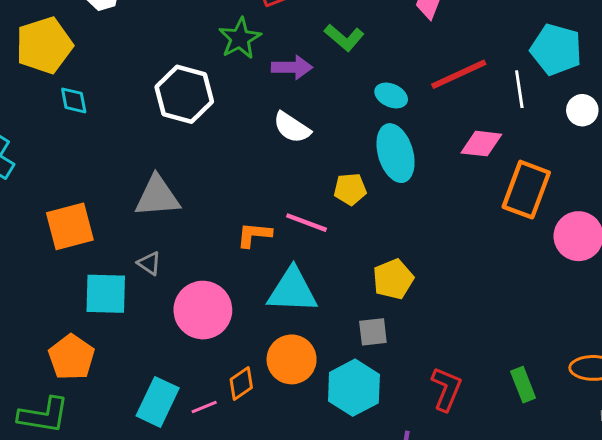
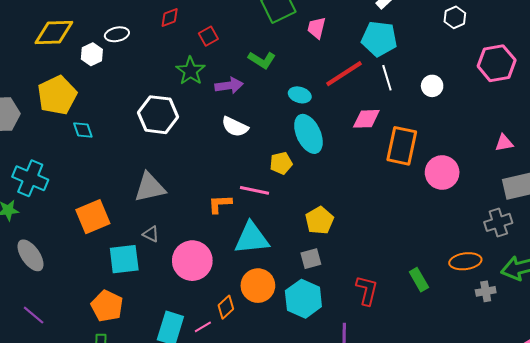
cyan pentagon: (556, 49) -> (379, 39), moved

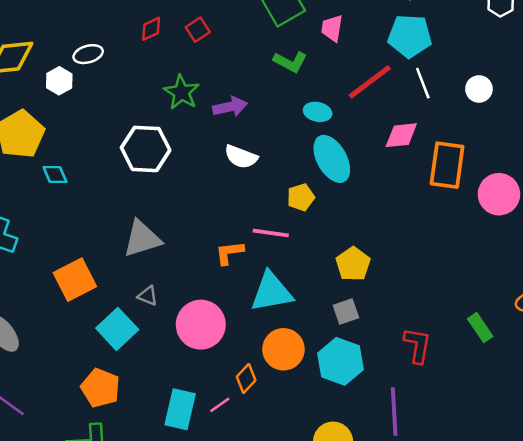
red square: (208, 36) -> (198, 30), moved
green L-shape: (262, 60) -> (290, 62), moved
cyan square: (124, 259) -> (117, 329), turned -32

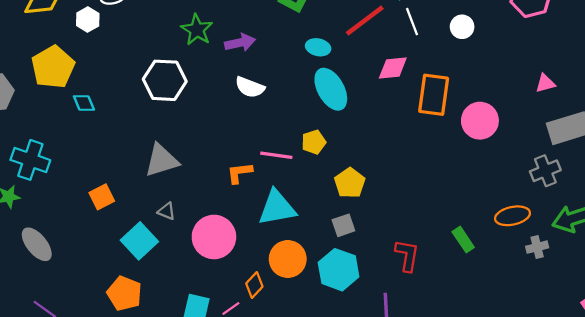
yellow pentagon: (301, 197) -> (314, 142), moved
orange square: (75, 280) -> (102, 197), size x0.7

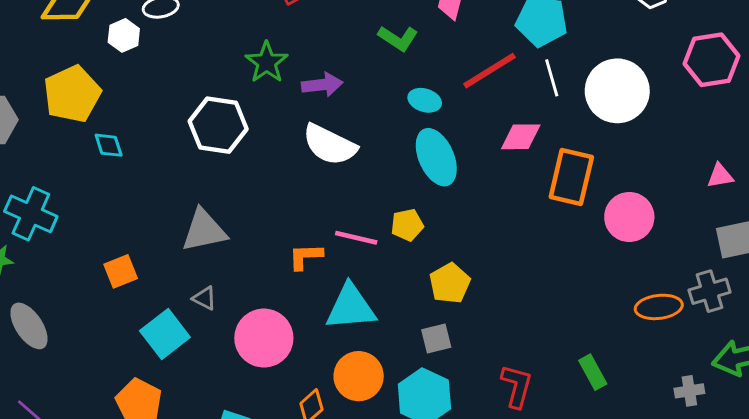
white circle: (462, 27) -> (617, 91), size x2.0
white semicircle: (250, 87) -> (330, 145), size x1.4
orange ellipse: (513, 216) -> (659, 307), moved

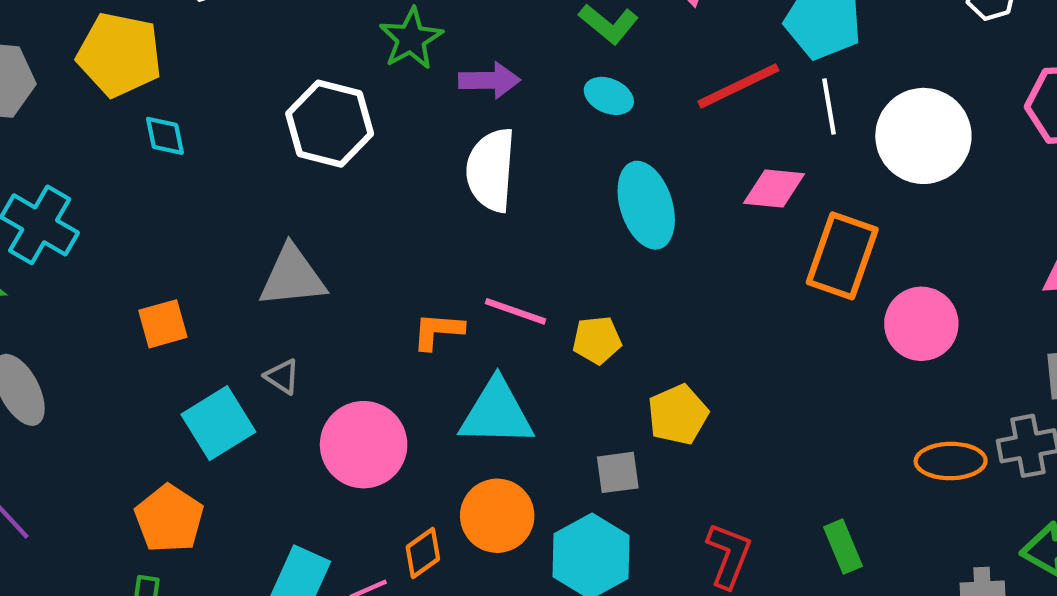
yellow pentagon: (72, 94) -> (119, 55), turned 30
cyan ellipse: (425, 100) -> (609, 96), moved
white semicircle: (330, 145) -> (491, 170), turned 62
yellow pentagon: (407, 225) -> (597, 340), moved
yellow pentagon: (450, 283) -> (678, 415), moved

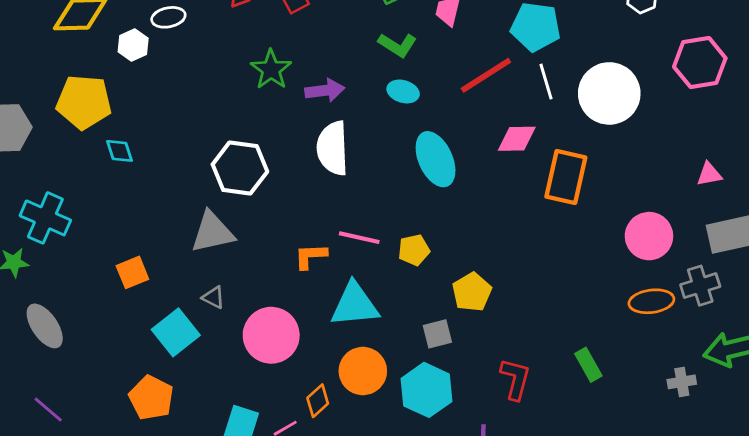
white hexagon: (330, 124) -> (240, 168), moved
pink circle: (921, 324) -> (649, 236), moved

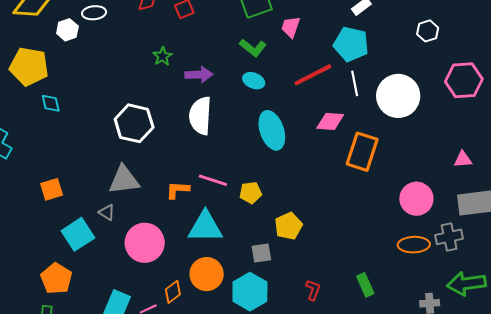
green star: (271, 70) -> (163, 56), size x0.7
gray triangle: (212, 232) -> (124, 180), moved
red L-shape: (515, 379) -> (313, 290), size x0.7

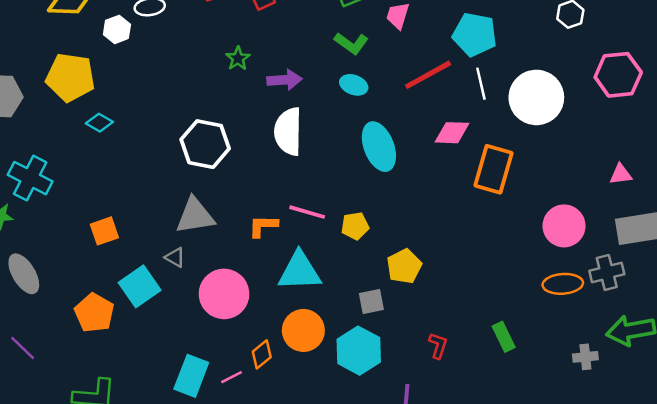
cyan diamond: (51, 103) -> (99, 123), turned -45
orange pentagon: (56, 279) -> (94, 313), moved

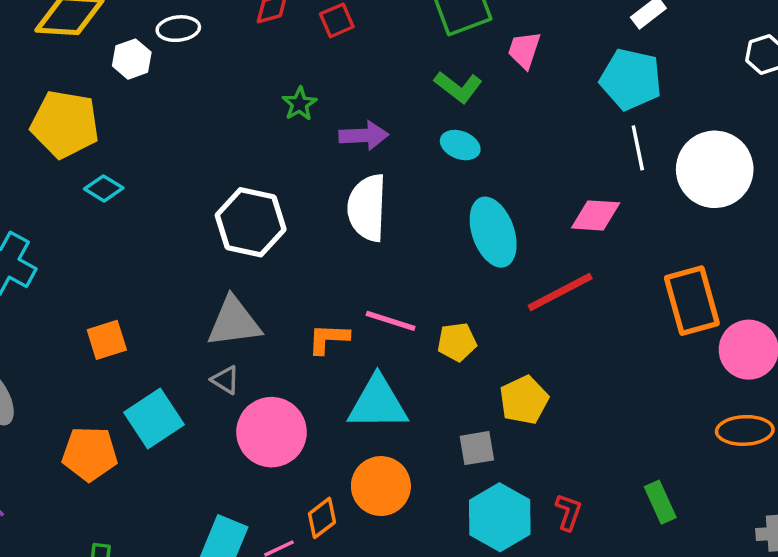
red line: (428, 75) -> (560, 292), moved
orange rectangle: (494, 169) -> (692, 301), moved, turned -33
gray triangle: (175, 257) -> (225, 380), moved
orange pentagon: (94, 313) -> (90, 454), turned -30
cyan hexagon: (359, 351) -> (500, 517), moved

